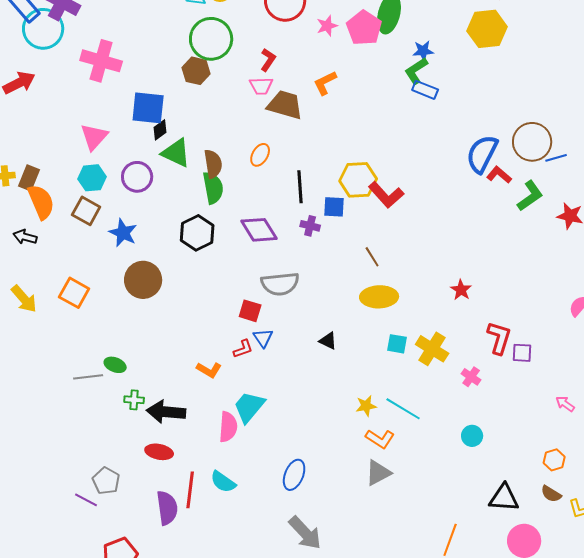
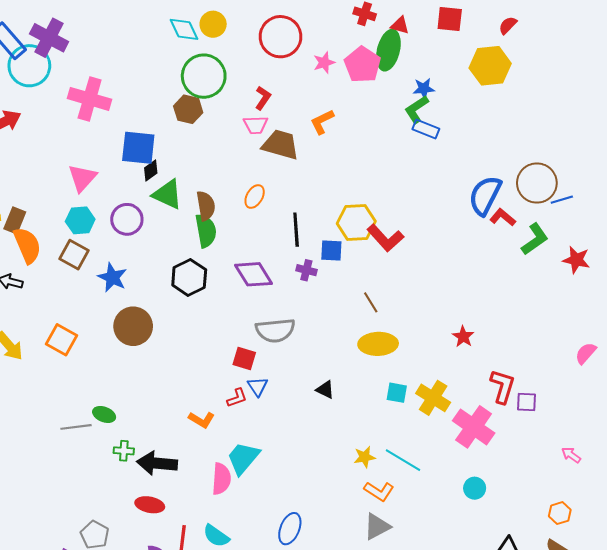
pink cross: (471, 377) -> (474, 427), size x2.0

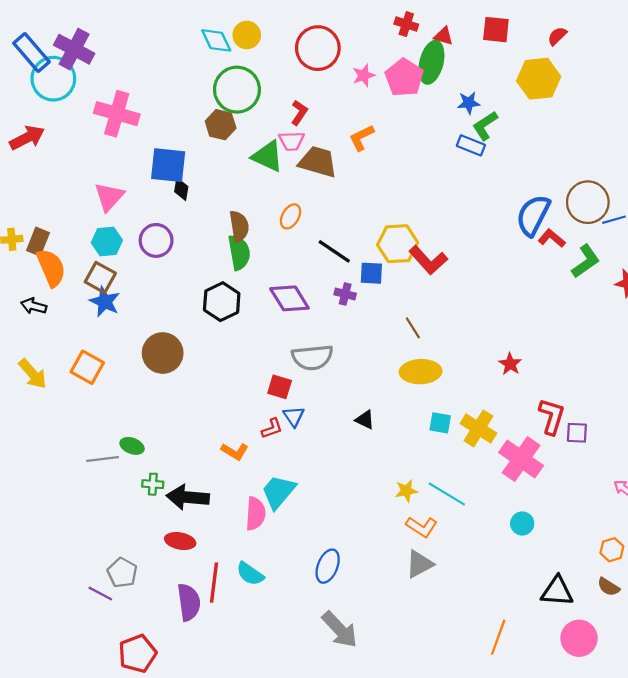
green L-shape: (416, 109) -> (485, 126), moved
black diamond: (151, 171) -> (181, 189), turned -45
green triangle: (167, 194) -> (268, 156), moved
black line: (296, 230) -> (334, 251), turned -52
blue star: (112, 277) -> (105, 302), moved

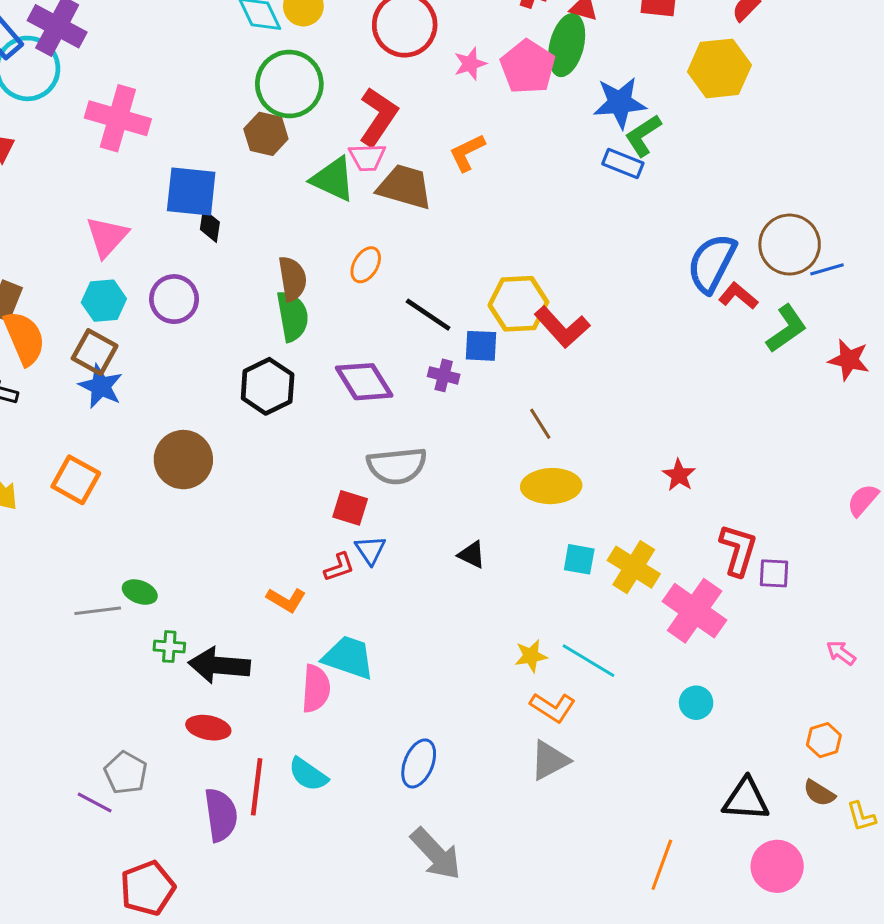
blue star: (469, 103) -> (620, 103), size x1.6
red L-shape: (299, 113) -> (378, 117), size x1.6
cyan trapezoid: (278, 492) -> (349, 657), turned 69

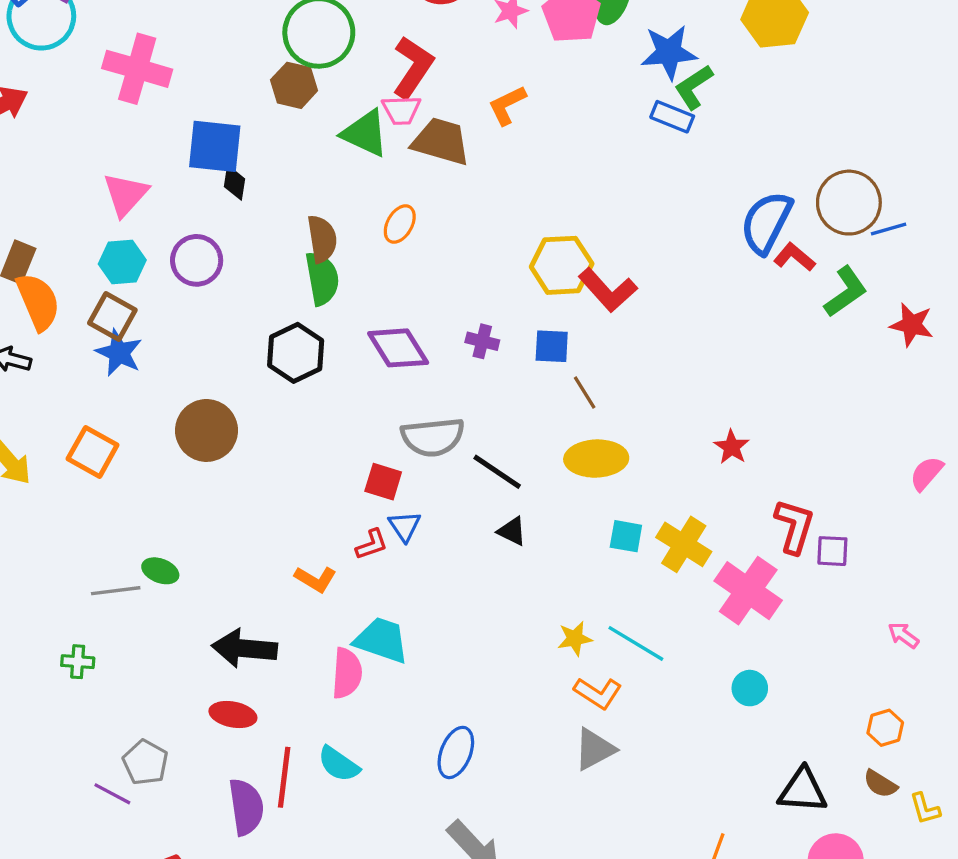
black line: (428, 315) -> (497, 472), moved
blue square: (481, 346) -> (552, 346), moved
green cross: (169, 647) -> (78, 662), moved

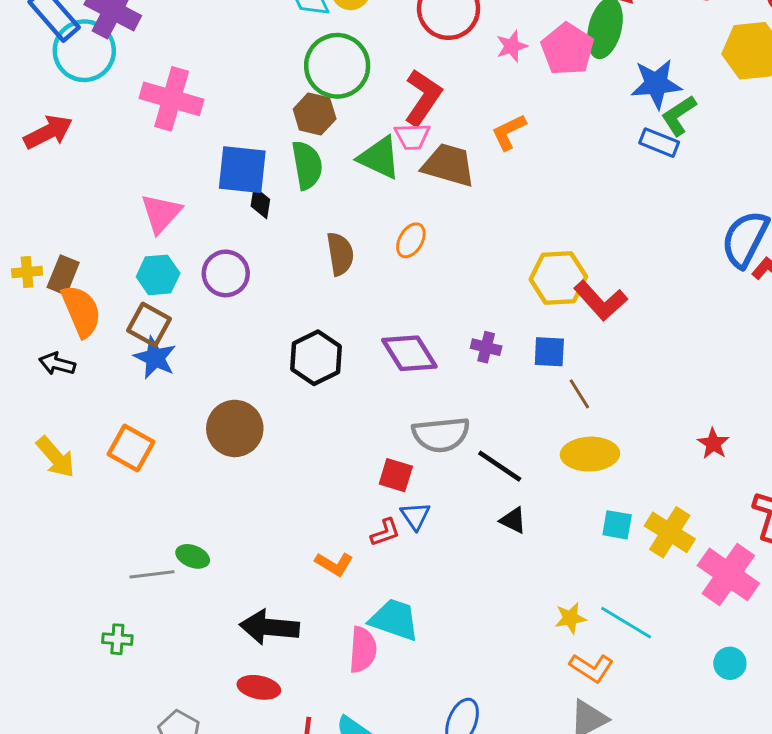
green semicircle: (322, 279) -> (307, 165), moved

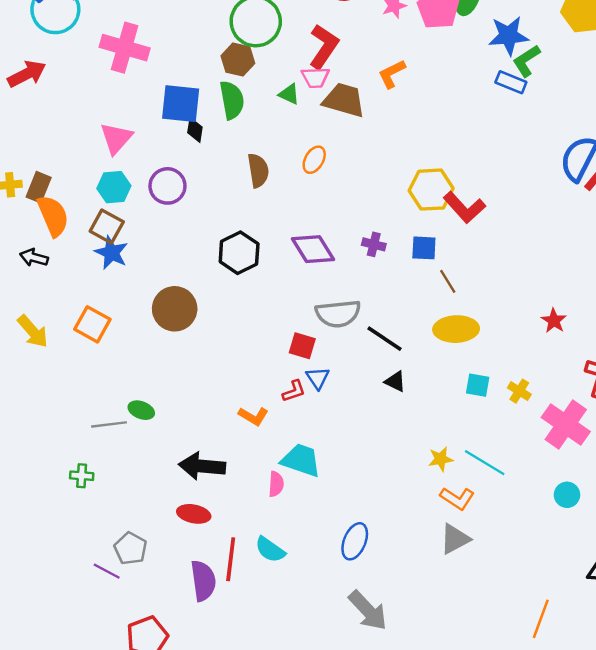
green triangle: (379, 158) -> (289, 94), size x0.6
yellow cross: (670, 532) -> (519, 391), size x0.6
pink semicircle: (363, 650) -> (276, 484), size x0.7

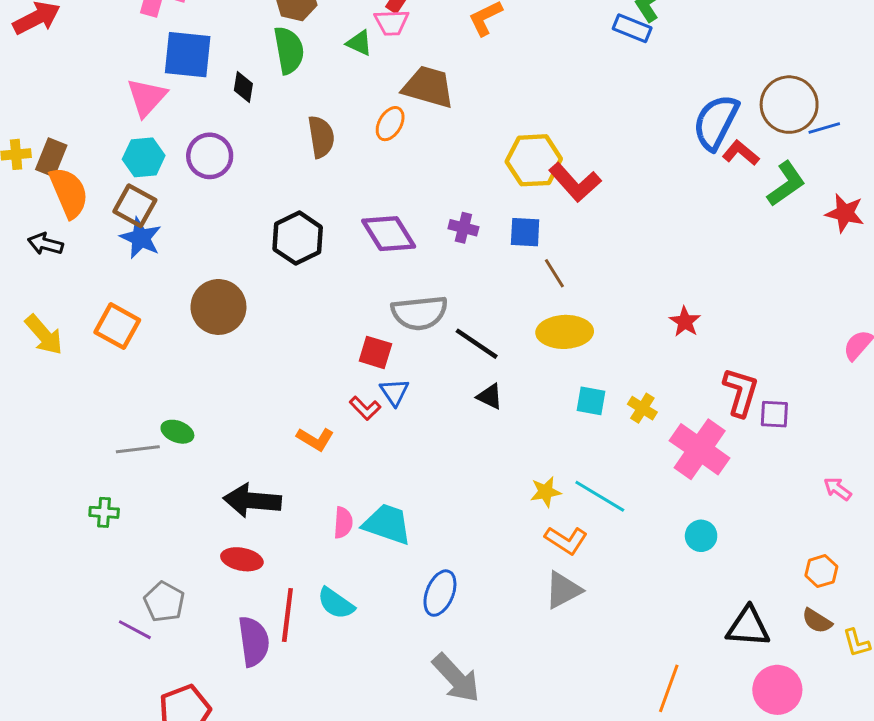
brown trapezoid: (344, 100) -> (428, 87), moved
blue square: (181, 104) -> (188, 55), moved
red L-shape: (294, 391) -> (365, 408), turned 65
cyan trapezoid: (301, 460) -> (387, 524), moved

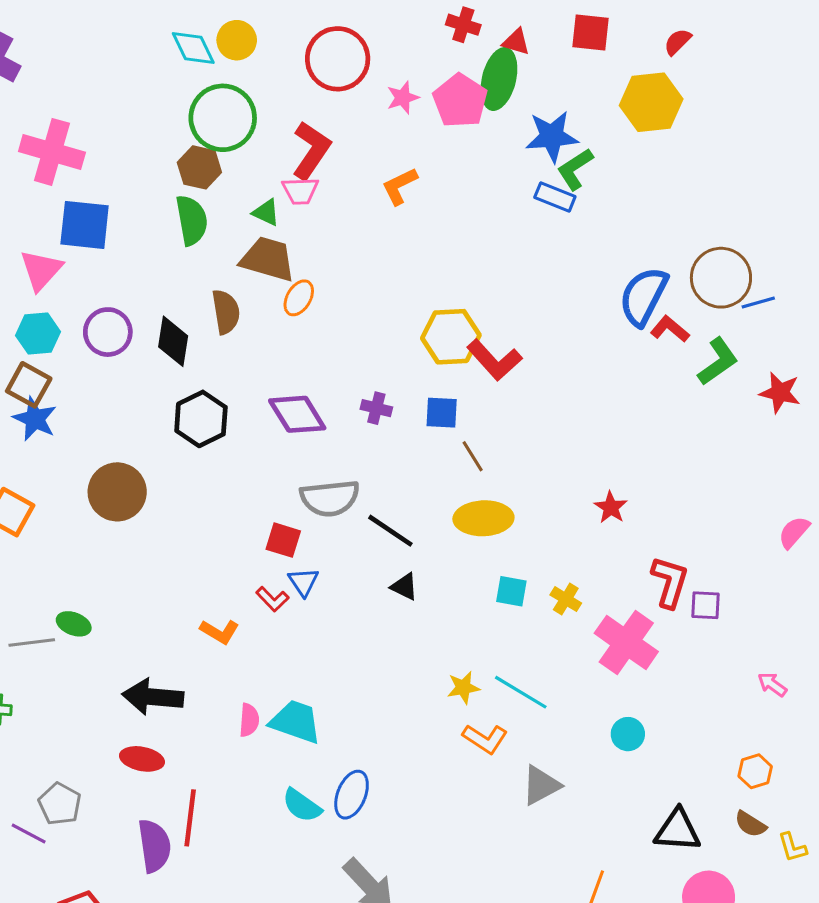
black diamond: (243, 87) -> (173, 341), moved, size x1.5
brown trapezoid: (428, 87) -> (268, 259), moved
gray triangle: (563, 590) -> (541, 785), moved
cyan semicircle: (336, 603) -> (302, 805), moved

